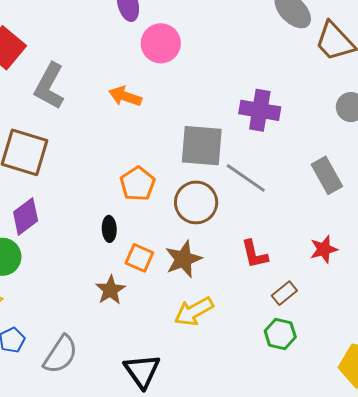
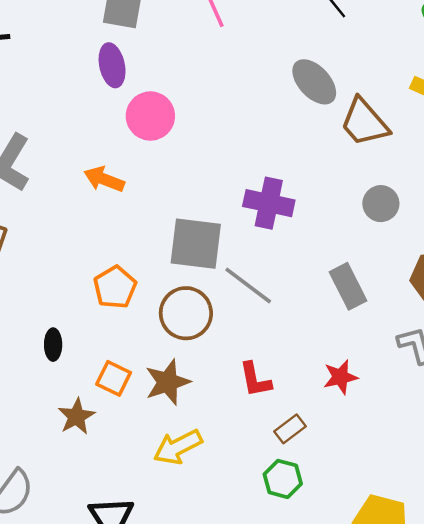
black ellipse: (109, 229) -> (53, 345), moved

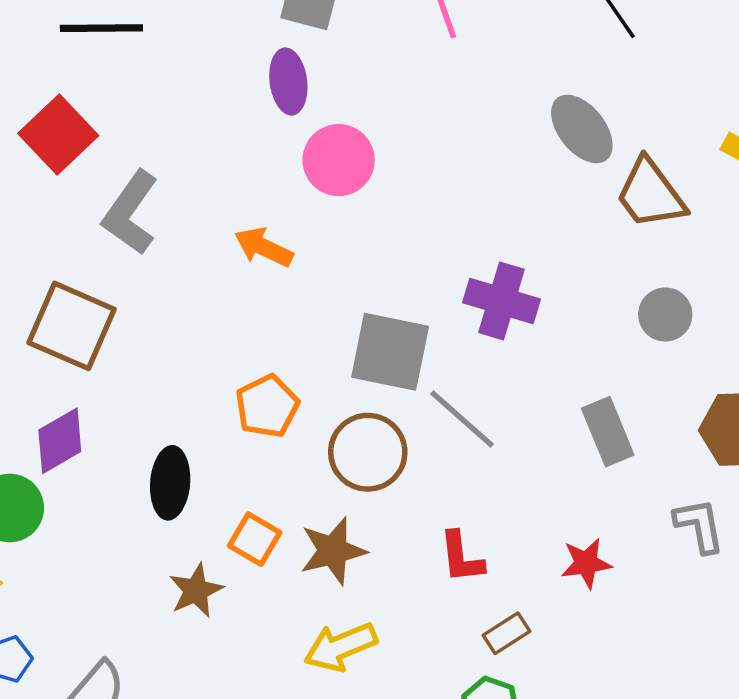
black ellipse: (53, 345) -> (170, 483), size x1.5

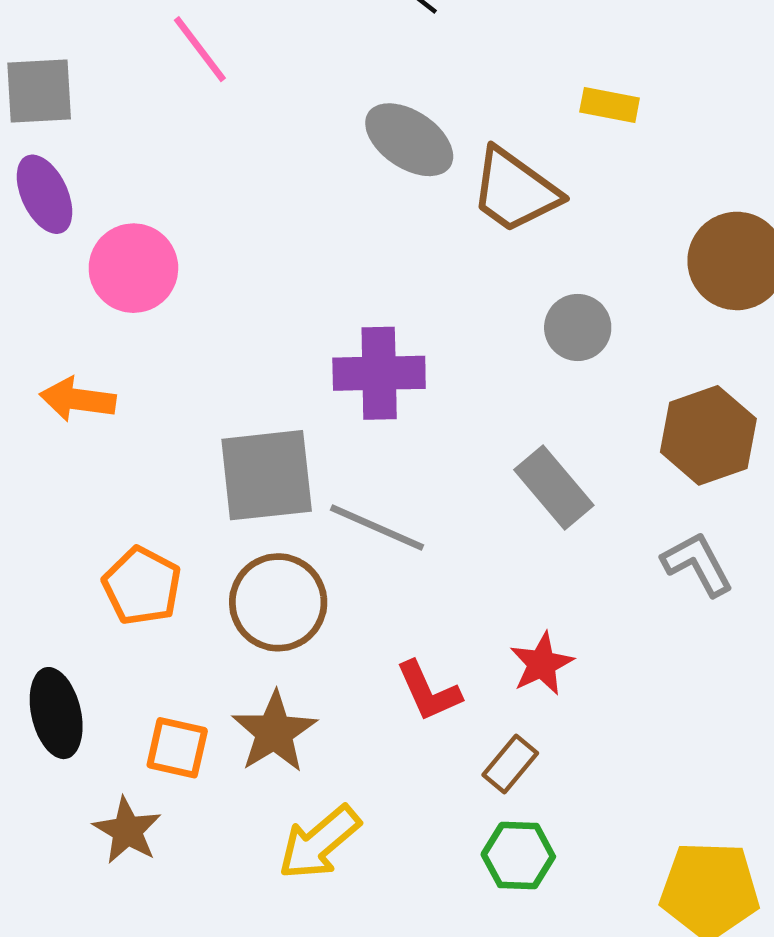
red star: (586, 563) -> (542, 664), moved

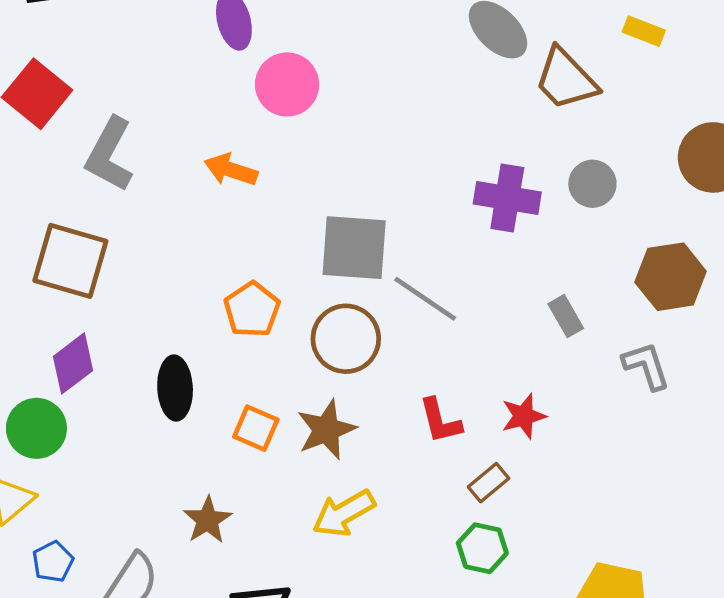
purple cross: (379, 373) -> (507, 198), moved
gray rectangle: (554, 488) -> (566, 316), moved, size x0.7
brown star: (127, 831) -> (207, 520), moved

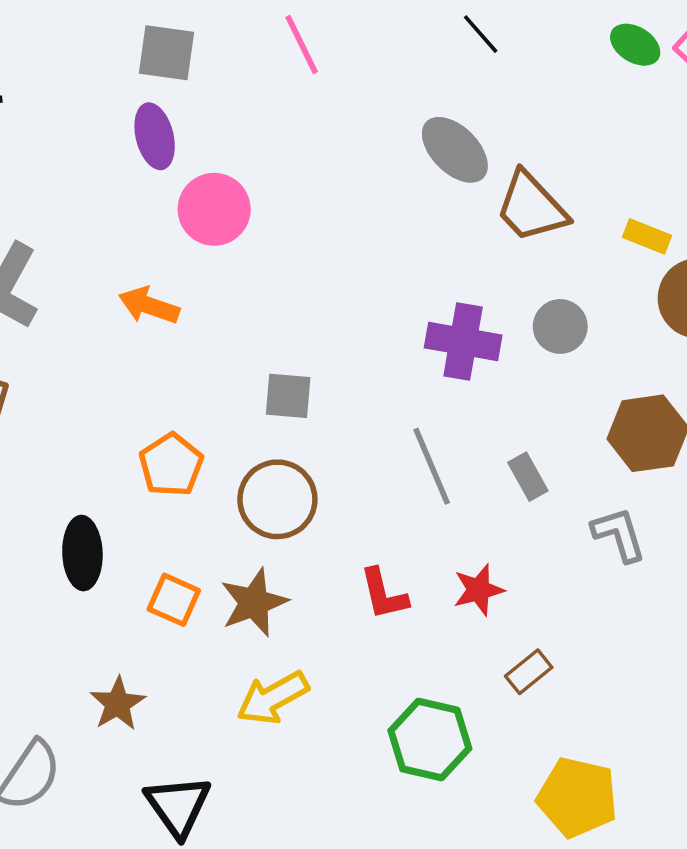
yellow rectangle: (644, 31) -> (647, 236), moved
gray square: (354, 248) -> (288, 396), size x0.6
gray line: (425, 299) -> (432, 466), moved, turned 32
brown rectangle: (489, 483) -> (529, 672), moved
green hexagon: (482, 548) -> (430, 740), size x1.4

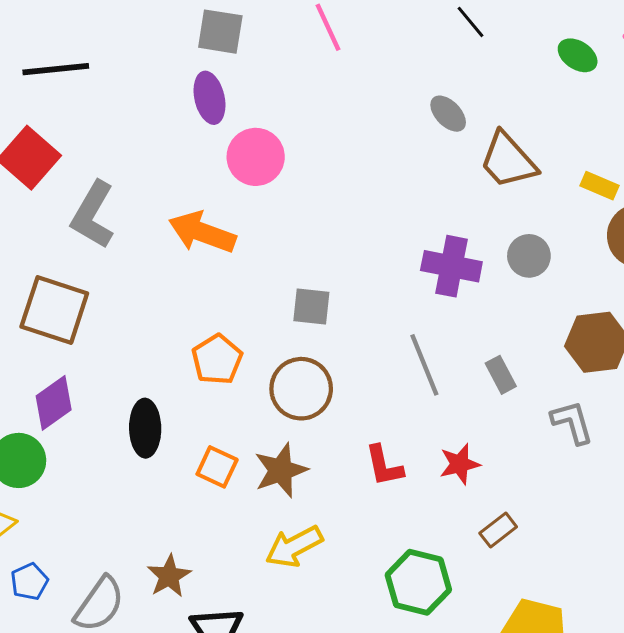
green ellipse: (635, 45) -> (578, 55), moved
gray ellipse: (455, 150) -> (448, 114), size x0.7
orange arrow: (149, 306) -> (202, 232), size x1.4
brown star: (118, 704) -> (169, 576), moved

